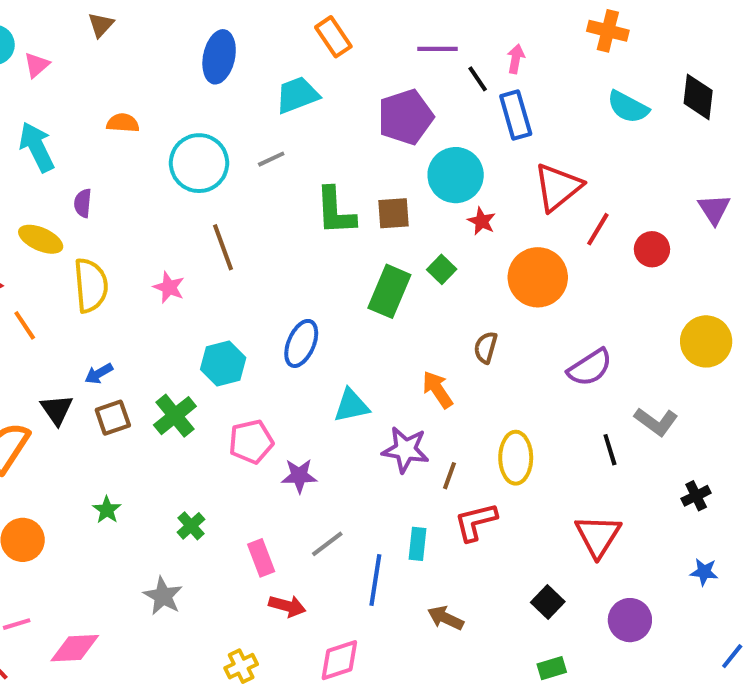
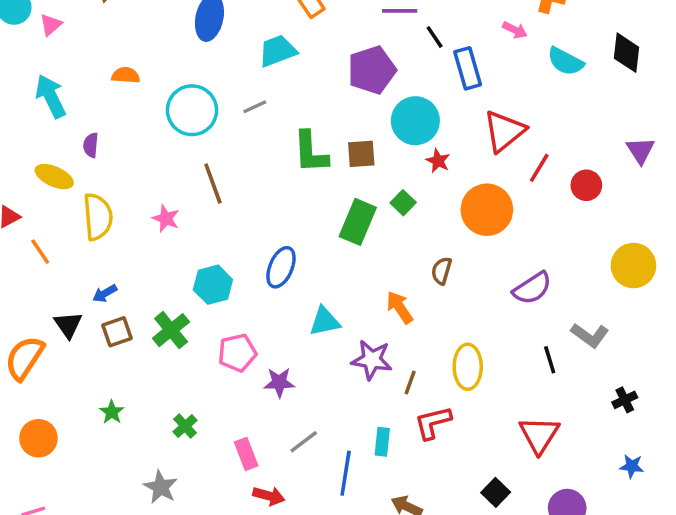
pink arrow: (516, 59) -> (515, 30), moved, turned 105

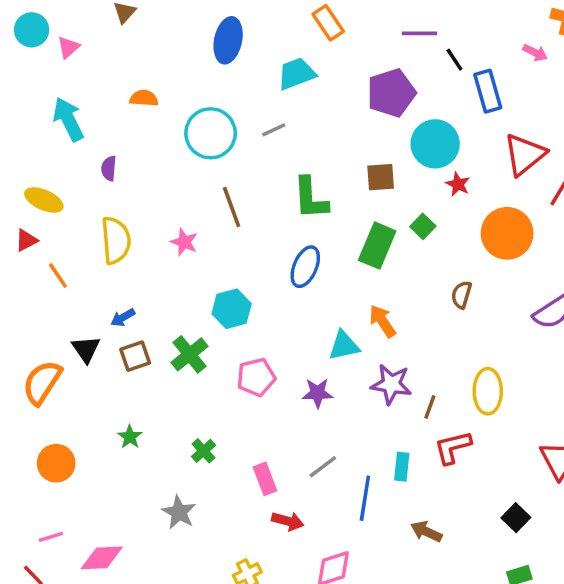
green L-shape: (311, 152) -> (311, 198), moved
yellow ellipse: (54, 177) -> (44, 200), moved
blue ellipse: (281, 267) -> (305, 267), moved
orange arrow: (400, 307) -> (382, 321), moved
purple star: (279, 382) -> (318, 393), moved

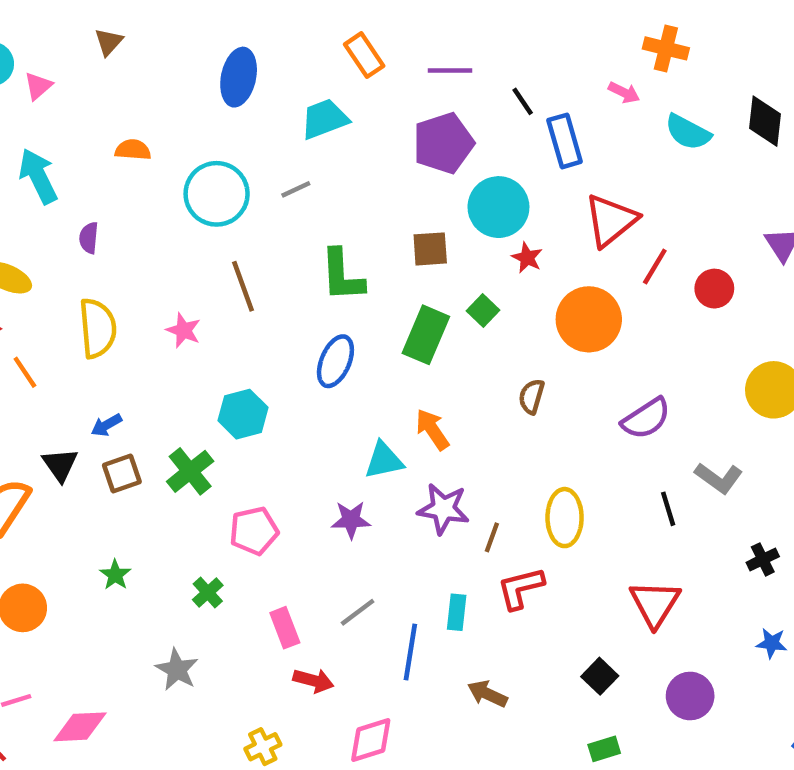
purple line: (419, 33) -> (450, 70), moved
pink pentagon: (256, 377) -> (254, 531), moved

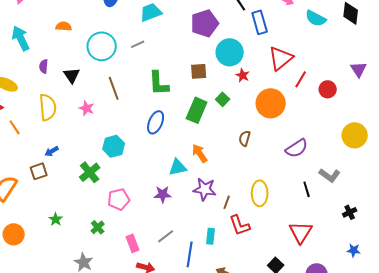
black triangle: (60, 465) -> (72, 75), moved
brown square: (122, 474) -> (39, 171), moved
red L-shape: (520, 588) -> (240, 225), turned -95

